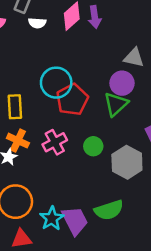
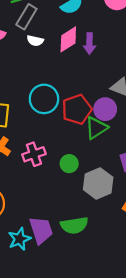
red pentagon: (72, 100) -> (77, 109), moved
cyan star: (52, 219) -> (19, 239), moved

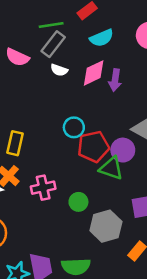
cyan circle: (44, 99) -> (74, 127), moved, size x0.7
green triangle: (96, 128) -> (111, 168), turned 45

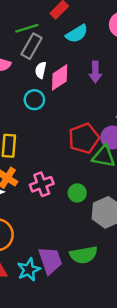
white semicircle: (59, 70) -> (41, 70), turned 91
pink diamond: (94, 73) -> (60, 77), moved
cyan circle: (74, 127) -> (34, 100), moved

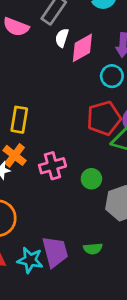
cyan circle: (34, 100) -> (112, 76), moved
green semicircle: (84, 255) -> (93, 249), size x0.6
cyan star: (29, 270) -> (30, 260), turned 30

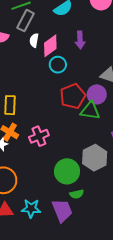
cyan circle: (112, 76) -> (58, 65), moved
green circle: (91, 179) -> (67, 171), moved, size x1.6
purple trapezoid: (55, 252) -> (62, 211), moved

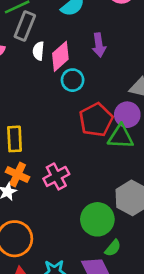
green semicircle: (77, 194) -> (113, 248), turned -32

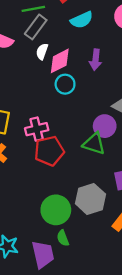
red pentagon: (96, 120) -> (49, 151), moved
pink cross: (56, 176) -> (37, 129), moved
green semicircle: (113, 248) -> (63, 238), turned 105

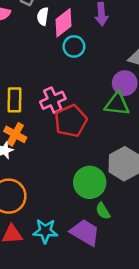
purple trapezoid: (43, 254) -> (85, 232), turned -36

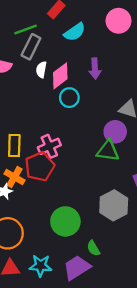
red pentagon: (71, 121) -> (40, 167), moved
green circle: (90, 182) -> (65, 221), moved
purple trapezoid: (85, 232) -> (77, 268), turned -64

